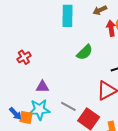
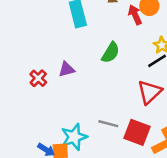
purple triangle: (42, 87) -> (67, 69), moved

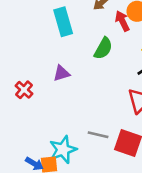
green semicircle: (111, 53) -> (103, 48), moved
purple triangle: (67, 69) -> (62, 73), moved

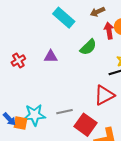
cyan rectangle: (63, 22) -> (64, 18), turned -50
gray line: (98, 135) -> (65, 112), turned -42

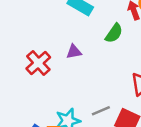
red cross: (18, 61) -> (38, 63), size x1.5

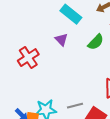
purple triangle: (74, 52) -> (61, 39), moved, turned 48

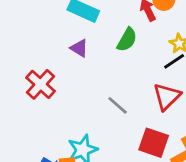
gray line: (75, 106) -> (118, 105), moved, turned 70

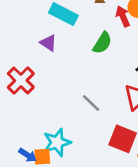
purple triangle: (79, 48) -> (48, 43), moved

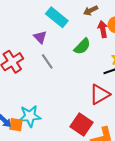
gray line: (91, 103) -> (47, 61), moved

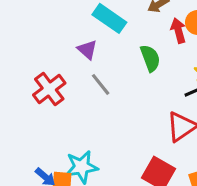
green semicircle: (82, 46) -> (150, 58), turned -60

